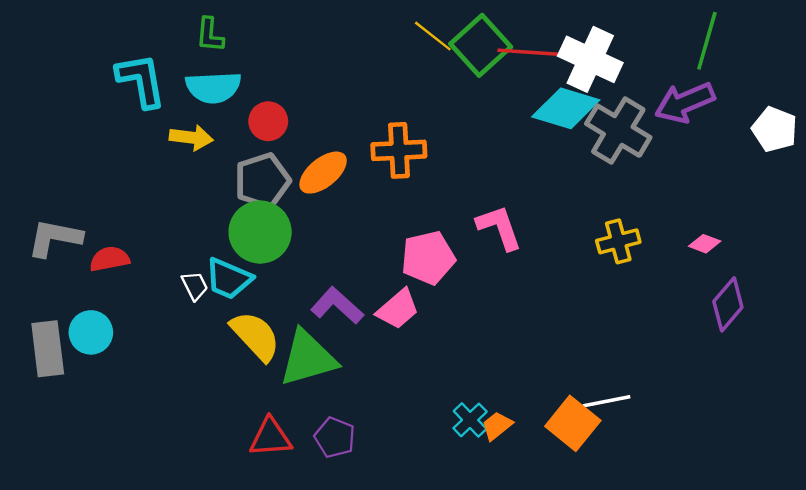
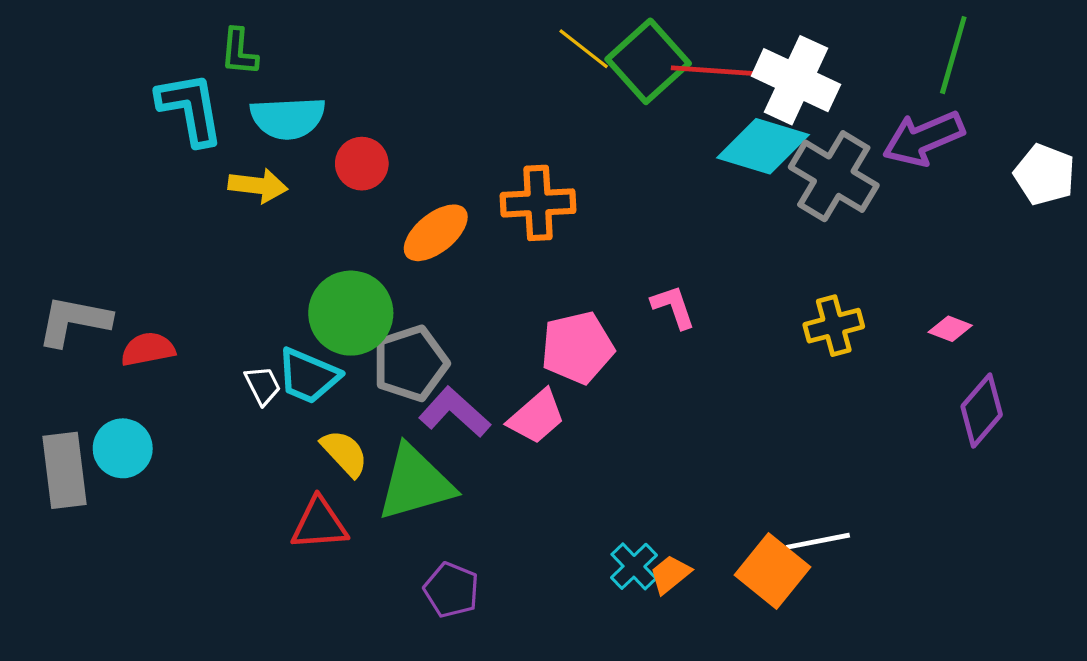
green L-shape: (210, 35) -> (239, 52), moved
gray pentagon: (262, 181) -> (411, 363), moved
pink L-shape: (499, 227) -> (673, 307), size x0.7
yellow semicircle: (255, 336) -> (344, 453), size x0.7
red triangle: (271, 437) -> (319, 524), moved

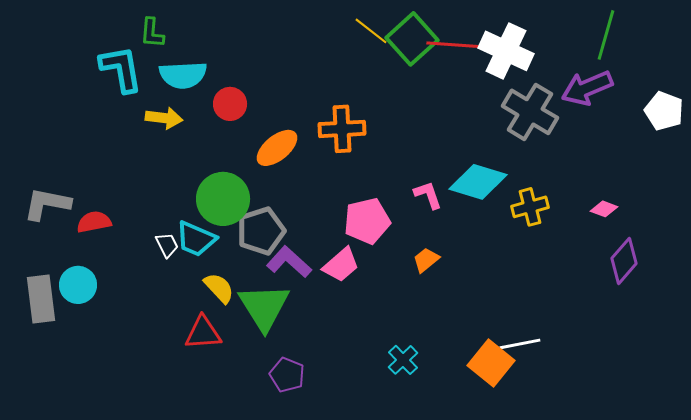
cyan diamond: (763, 146) -> (478, 182), moved
green triangle: (415, 483) -> (264, 307), turned -46
orange trapezoid: (670, 574) -> (426, 260), moved

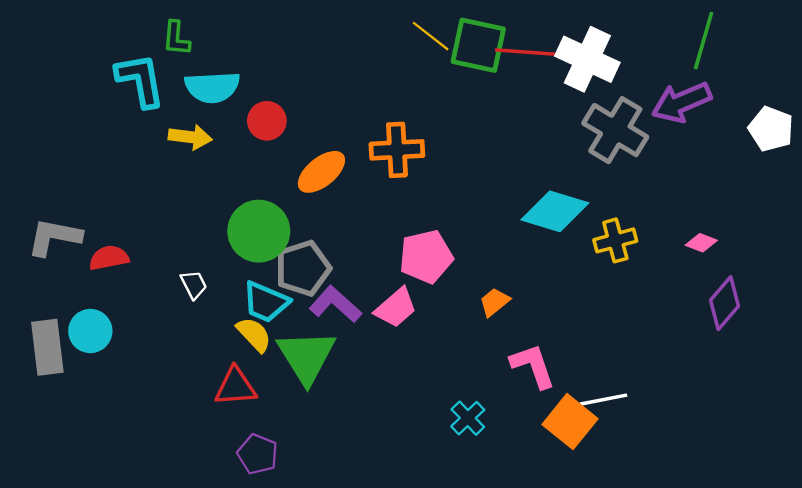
green square: (412, 39) -> (478, 45), turned -36
pink L-shape: (428, 195) -> (533, 366), moved, size x1.4
cyan trapezoid: (196, 239) -> (266, 302), moved
purple pentagon: (287, 375) -> (258, 454), moved

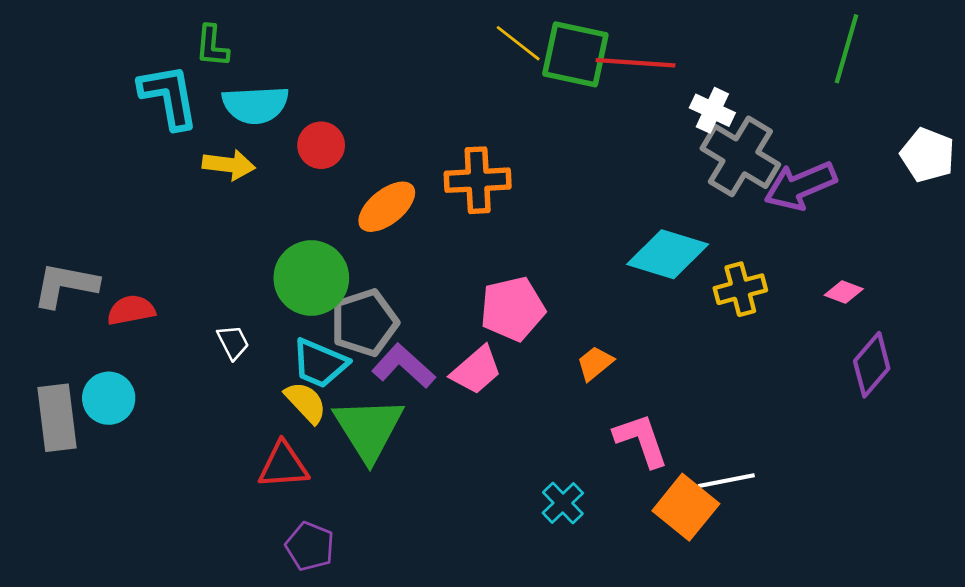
white cross: (587, 59) -> (712, 110), moved, size x0.6
purple arrow: (681, 102) -> (800, 186), moved

